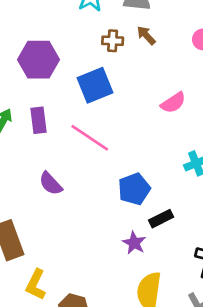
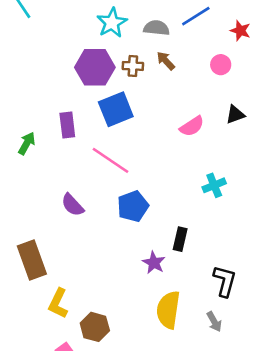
purple hexagon: (38, 60) -> (95, 67), moved
purple rectangle: (38, 120) -> (67, 125), moved
blue pentagon: (134, 189) -> (133, 206), moved
black rectangle: (161, 219) -> (180, 239), turned -50

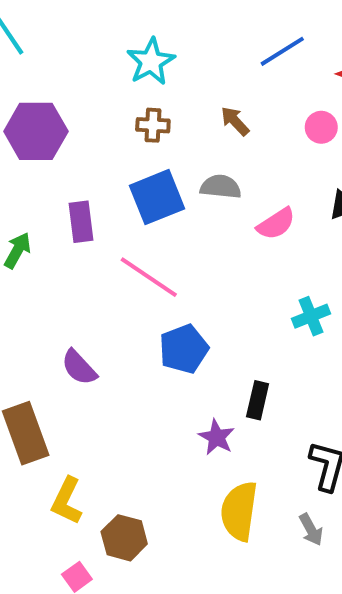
gray semicircle: (156, 28) -> (221, 187), moved
brown cross: (133, 66) -> (153, 125), moved
purple hexagon: (95, 67) -> (36, 131), moved
purple semicircle: (73, 205) -> (79, 367), moved

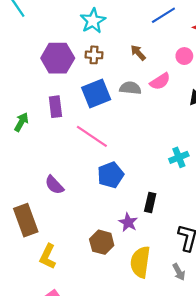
purple hexagon: (36, 131) -> (58, 58), moved
pink semicircle: (276, 224) -> (160, 81), moved
brown hexagon: (124, 538) -> (102, 242), moved

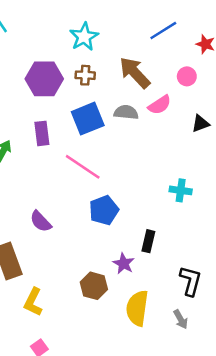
brown arrow: (138, 53) -> (135, 73), size x1.8
cyan cross: (179, 157) -> (181, 190), turned 30

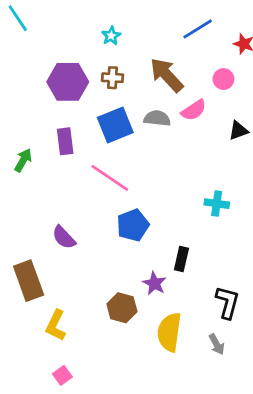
cyan star: (84, 37) -> (111, 36), size x0.6

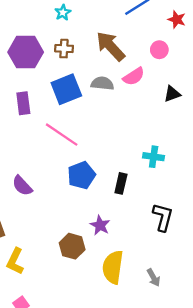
black rectangle: (181, 259) -> (121, 183), moved
black L-shape: (228, 302) -> (163, 217), moved

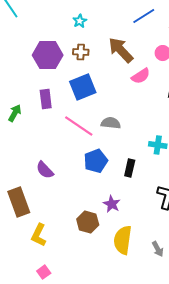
gray semicircle: (102, 83) -> (111, 123), moved

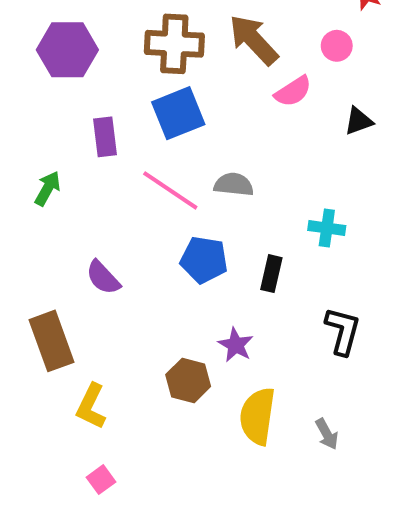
brown cross: (81, 52) -> (174, 44), size x1.8
purple hexagon: (48, 55) -> (67, 50), moved
green arrow: (15, 113) -> (48, 188), moved
blue pentagon: (96, 161) -> (204, 260), turned 30

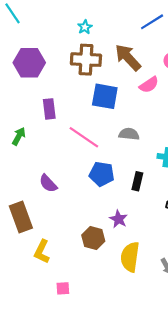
blue square: (178, 113) -> (105, 96), moved, turned 32
gray semicircle: (234, 184) -> (129, 134), moved
pink square: (101, 480) -> (63, 288), moved, turned 32

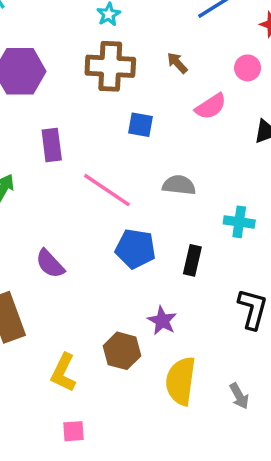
brown arrow: (128, 57) -> (177, 63), size x0.5
blue square: (105, 96) -> (140, 125), size x0.6
yellow L-shape: (42, 252) -> (63, 373), moved

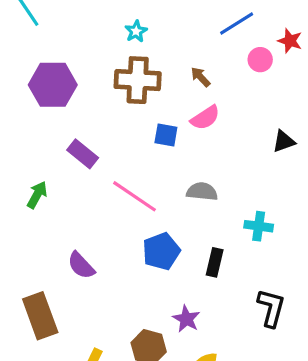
pink circle: (248, 68) -> (260, 60), moved
pink semicircle: (211, 106) -> (205, 118), moved
purple rectangle: (52, 145) -> (83, 154), turned -44
blue pentagon: (135, 249) -> (161, 251), turned -30

